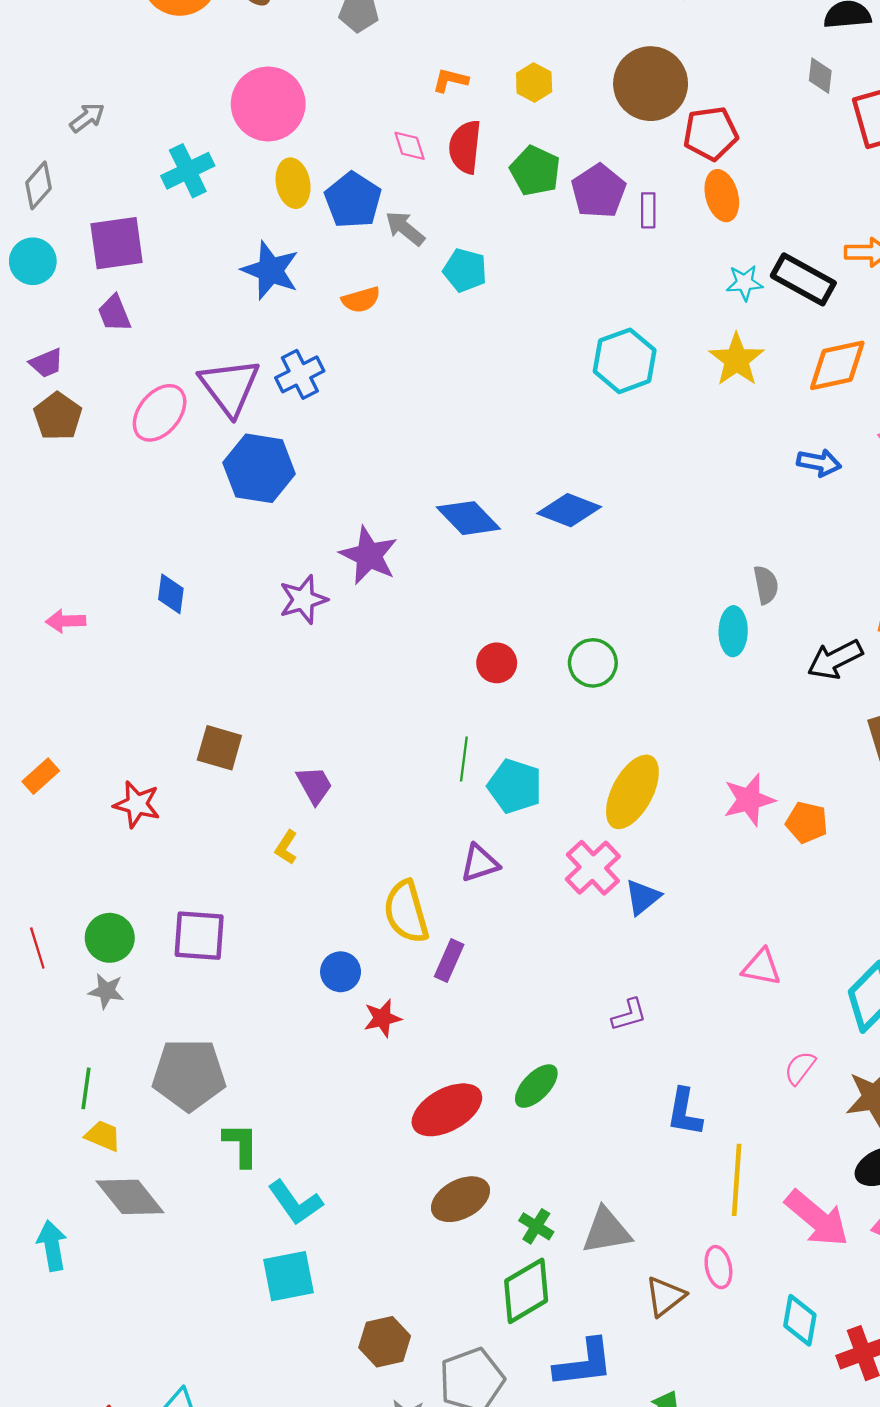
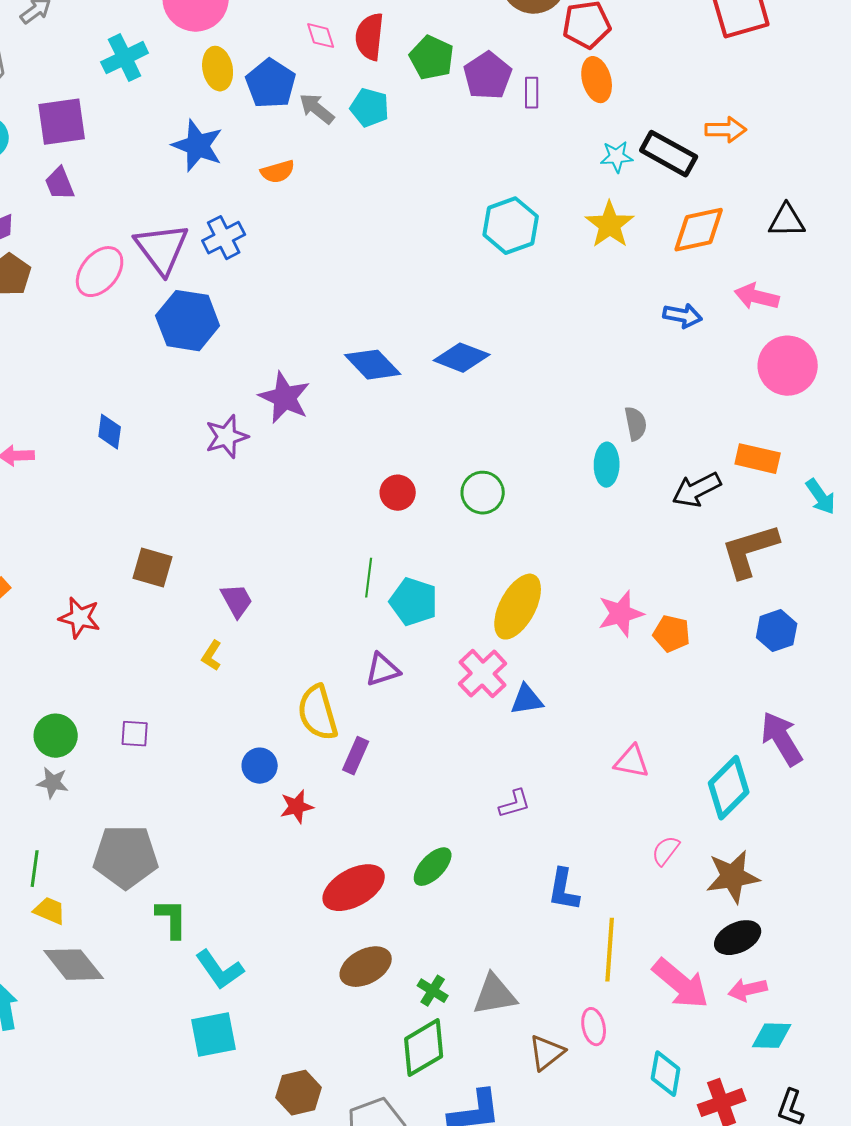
cyan pentagon: (465, 270) -> (370, 108), moved
blue triangle: (643, 897) -> (527, 700), turned 30
purple square: (199, 936) -> (135, 734), size x0.6

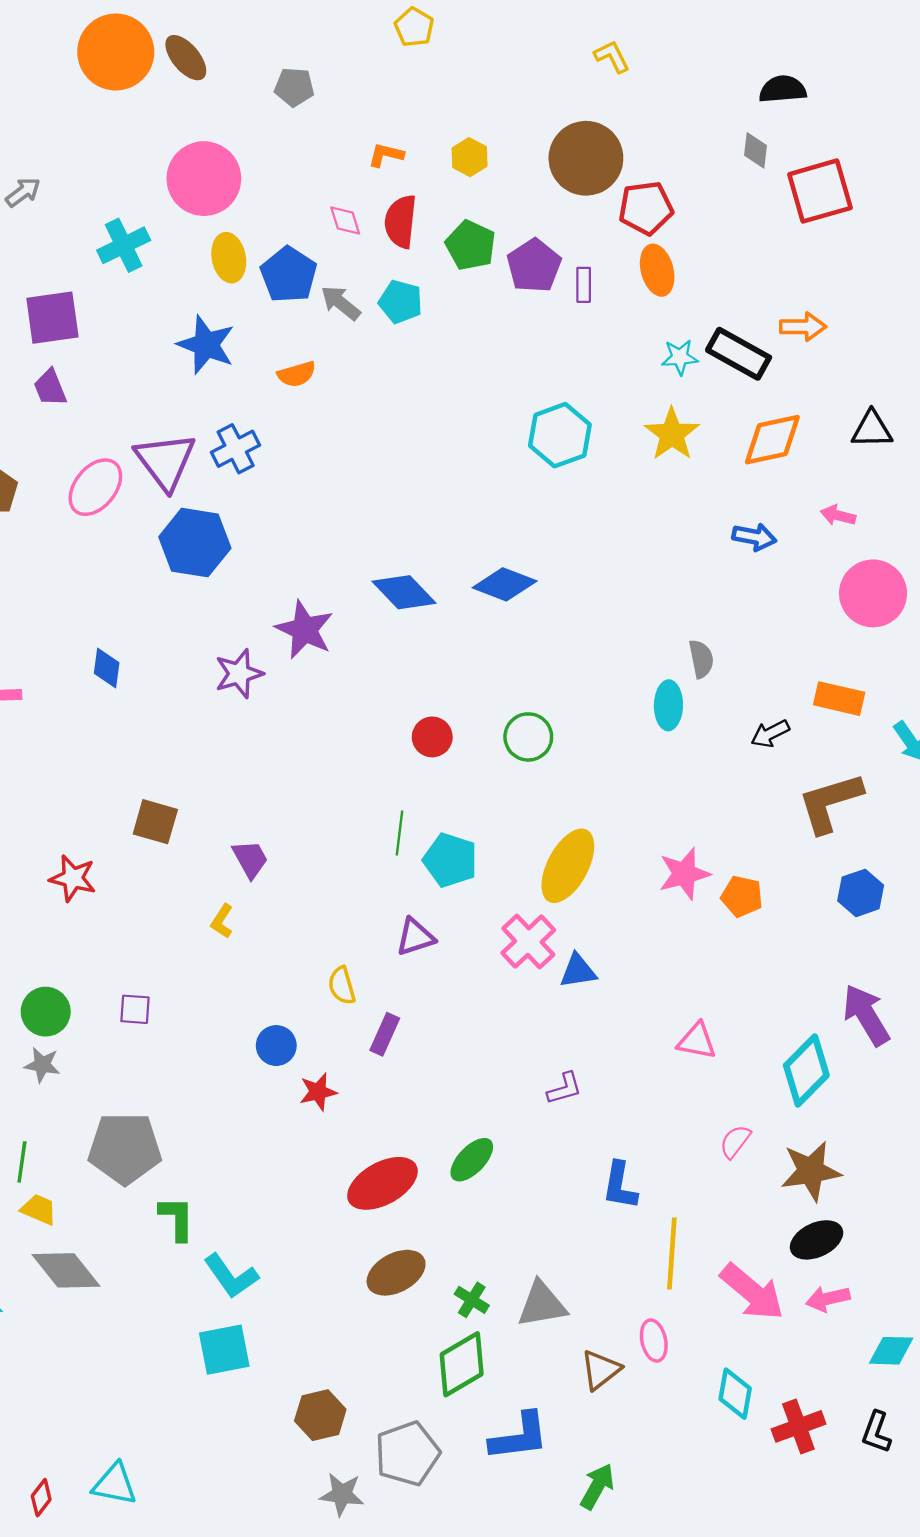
pink arrow: (757, 297) -> (838, 515), size x0.7
black arrow: (697, 490) -> (770, 734), size x0.7
yellow semicircle: (318, 713) -> (342, 986), size x0.6
cyan diamond: (772, 1036) -> (891, 1351), moved

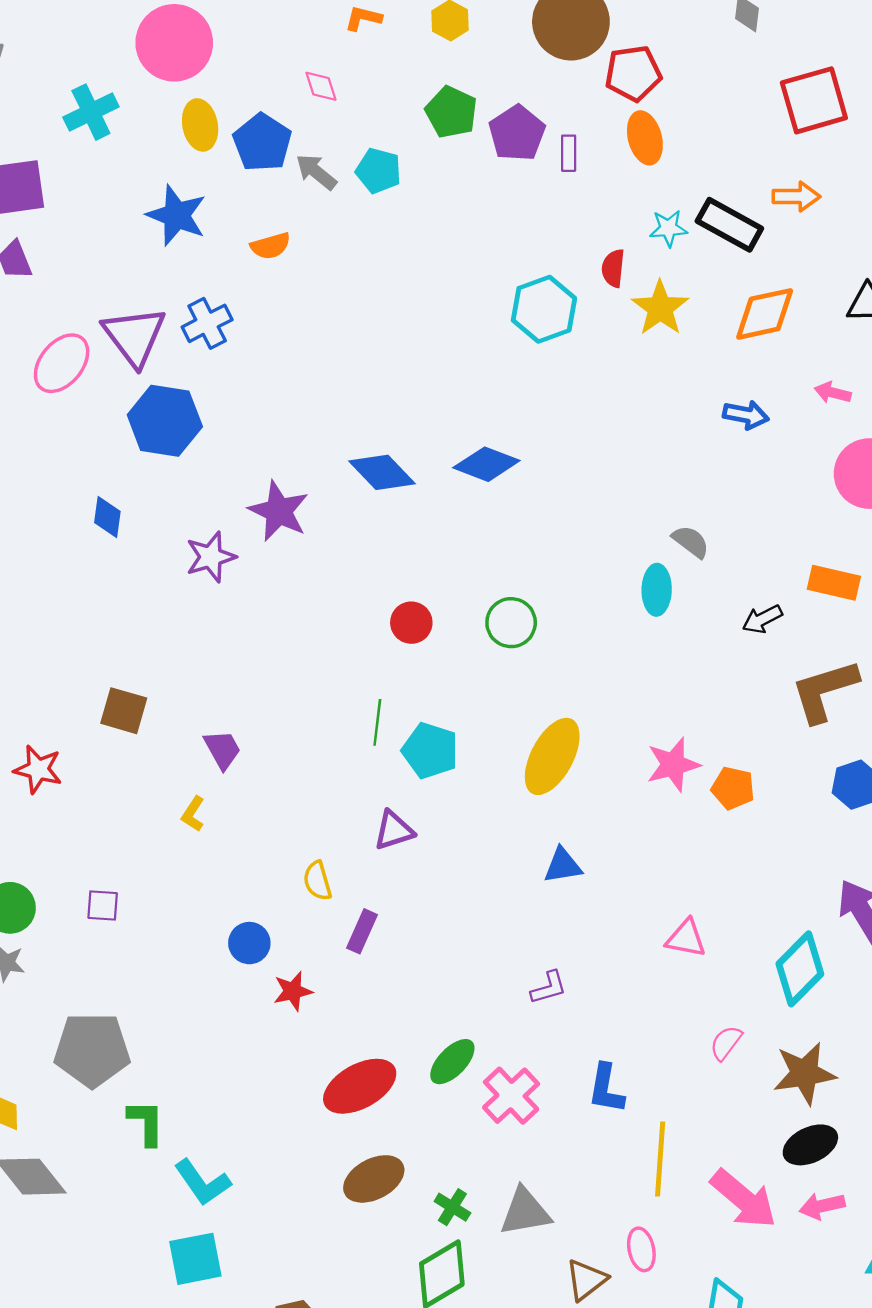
red square: (820, 191) -> (814, 100), moved
red semicircle: (401, 222) -> (613, 268), moved, size x0.7
gray semicircle: (701, 659) -> (691, 542), turned -42
blue diamond: (107, 668) -> (107, 517), moved
pink cross: (528, 942) -> (511, 1096), moved

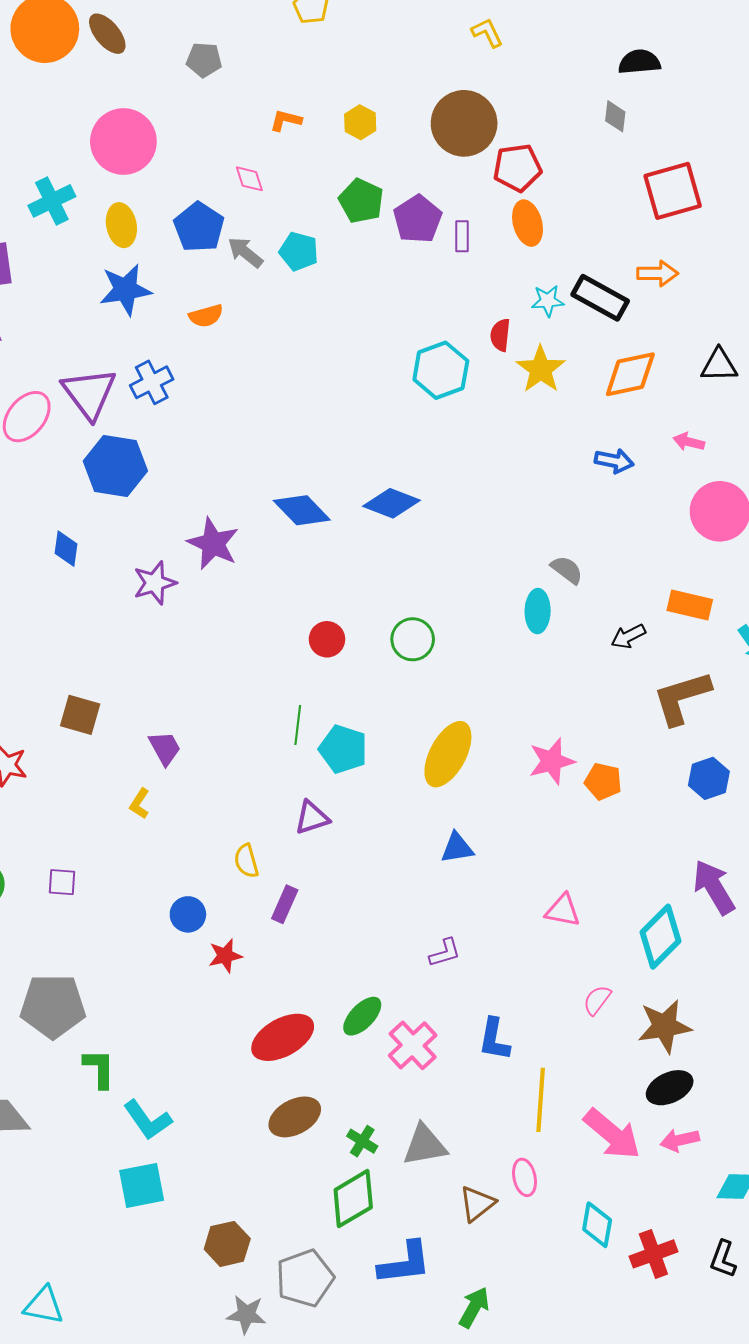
yellow ellipse: (200, 125) -> (121, 225), moved
blue star: (177, 215) -> (125, 290), turned -30

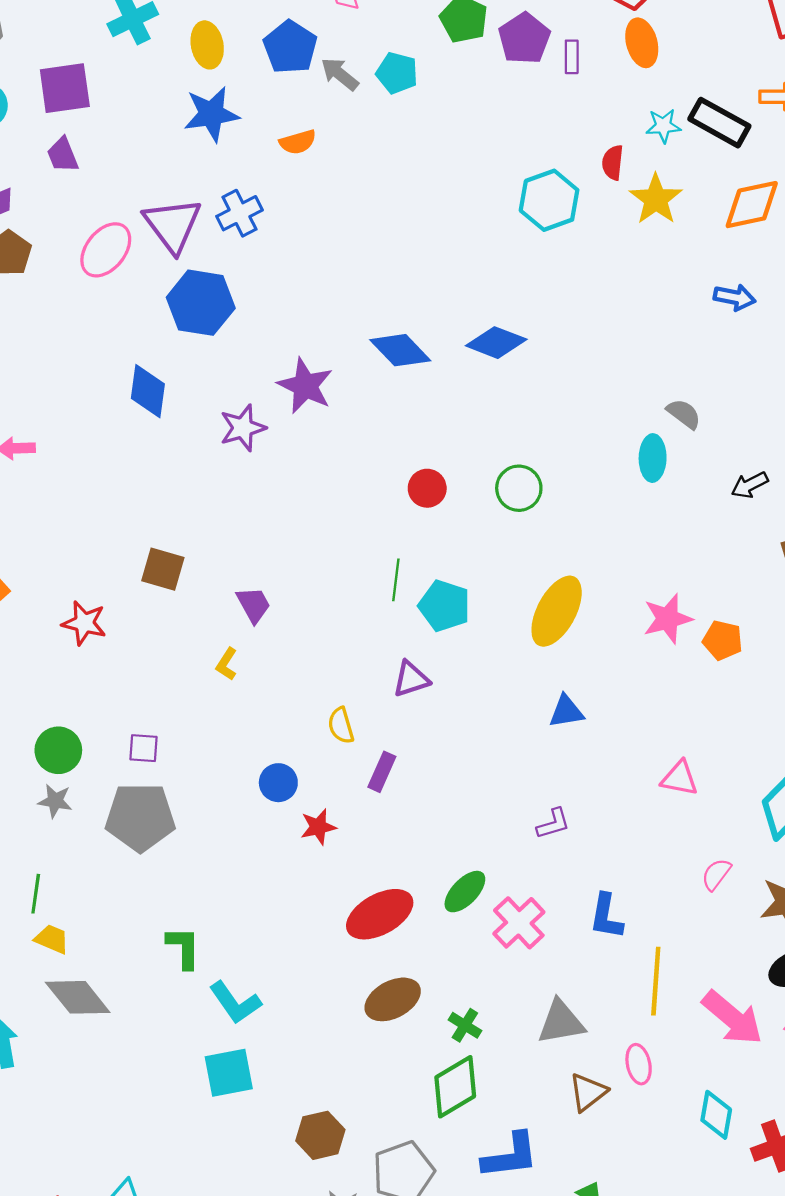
blue diamond: (66, 549) -> (148, 391), size x1.4
gray pentagon: (53, 1006) -> (140, 817), moved
gray triangle: (425, 1145) -> (561, 1022), moved

